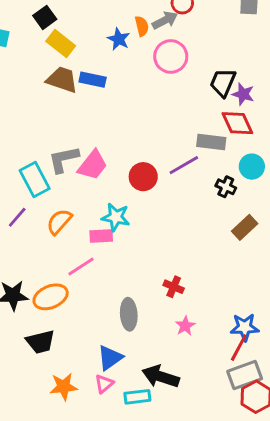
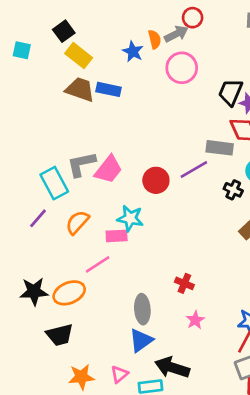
blue triangle: (110, 358) -> (141, 340), moved

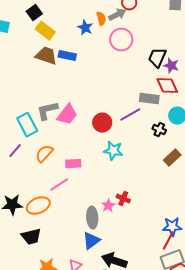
cyan star: (130, 218) -> (113, 151), moved
pink star: (195, 320) -> (108, 206), moved

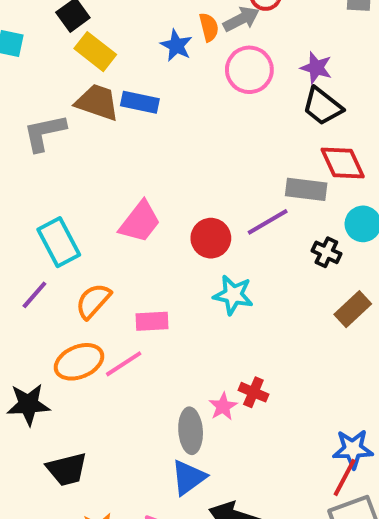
black trapezoid: (157, 58) -> (322, 106), turned -75
purple star: (171, 66) -> (316, 68), moved
gray L-shape: (47, 111) -> (45, 133), moved
orange ellipse: (38, 206) -> (79, 362), moved

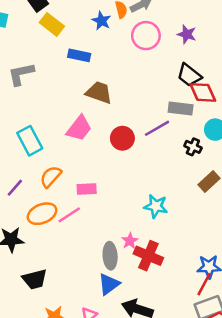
brown trapezoid: (97, 102) -> (99, 92), moved
black trapezoid: (322, 106) -> (189, 75), moved
purple line: (34, 295) -> (15, 188), moved
cyan star: (233, 295) -> (156, 206), moved
red cross: (253, 392) -> (148, 256), moved, size x1.6

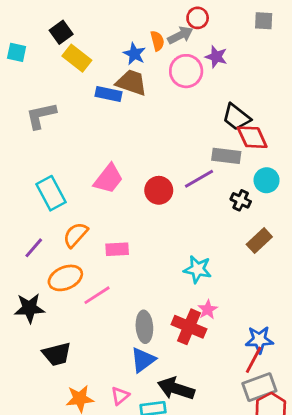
purple star: (187, 34) -> (216, 57), moved
brown trapezoid: (99, 92) -> (131, 83), moved
pink line: (69, 215) -> (97, 295), moved
pink star: (130, 241) -> (208, 310), moved

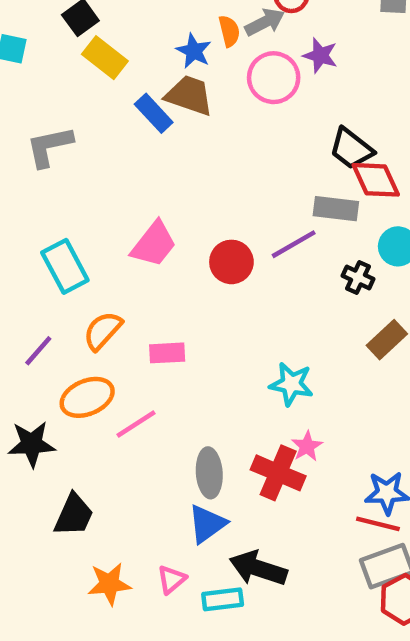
blue rectangle: (108, 94) -> (154, 113), turned 35
black trapezoid: (57, 354) -> (74, 515), turned -52
red line: (254, 360) -> (378, 524), turned 76

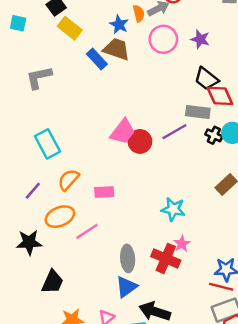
purple star: (320, 55) -> (200, 39), moved
pink trapezoid: (154, 244) -> (123, 132), moved
black cross: (358, 277) -> (214, 135), moved

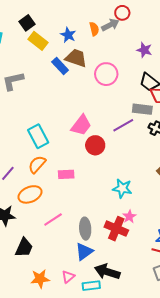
blue star: (119, 24) -> (68, 35), moved
pink circle: (163, 39) -> (106, 74), moved
red circle: (140, 141) -> (95, 145), moved
cyan rectangle: (48, 144) -> (38, 136), moved
pink line: (87, 231) -> (53, 220), moved

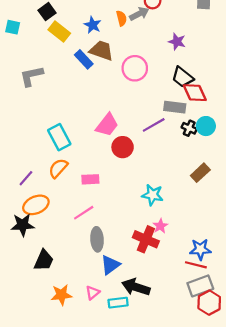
orange ellipse: (30, 194) -> (36, 205), moved
pink line: (53, 220) -> (84, 213), moved
gray ellipse: (85, 229) -> (97, 239), moved

